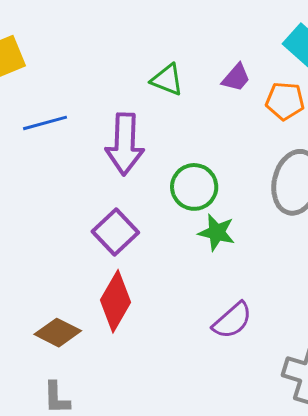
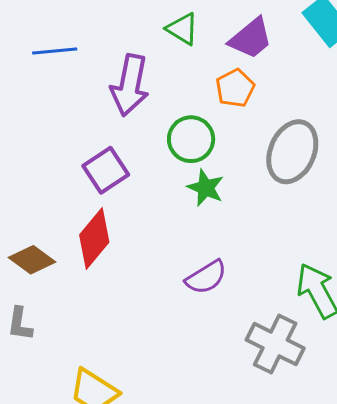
purple trapezoid: (236, 78) -> (251, 38), size x1.5
orange pentagon: (285, 101) -> (235, 88), moved, turned 30

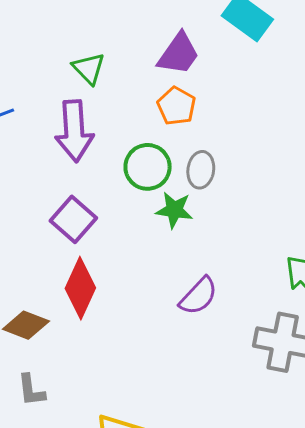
green triangle: (182, 29) -> (89, 69), moved, turned 30
gray ellipse: (292, 152) -> (201, 170), moved, size x0.6

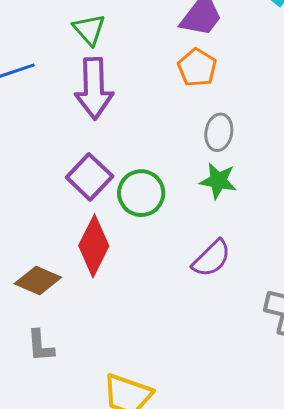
green triangle: (89, 69) -> (89, 30), moved
green circle: (148, 167) -> (141, 193), moved
green star: (174, 210) -> (218, 181), moved

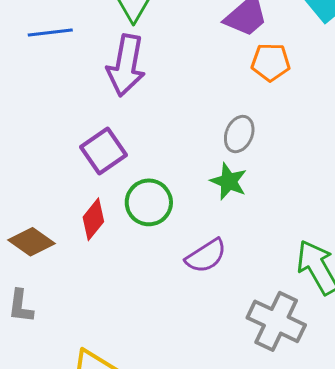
orange pentagon: (197, 68) -> (271, 62), moved, turned 30
green circle: (141, 193) -> (149, 202), moved
red diamond: (94, 246) -> (93, 219), size x0.7

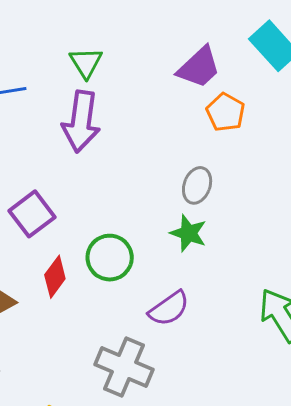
orange pentagon: (271, 62) -> (225, 112), turned 30
purple square: (104, 151) -> (32, 214), moved
gray cross: (276, 321) -> (124, 367), moved

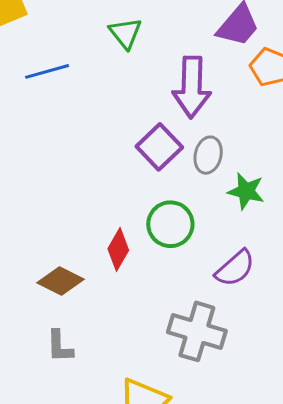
purple arrow: (81, 122) -> (192, 87), moved
gray ellipse: (197, 185) -> (208, 155), moved
purple square: (32, 214) -> (159, 147), moved

